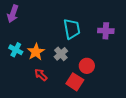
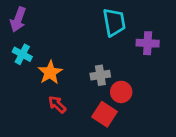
cyan trapezoid: (72, 29) -> (114, 22), moved
cyan cross: (16, 50) -> (22, 54), moved
gray cross: (61, 54) -> (100, 75), moved, turned 32

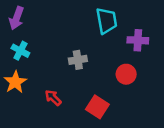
orange star: (50, 72) -> (15, 82), moved
gray cross: (100, 75) -> (78, 60), moved
red circle: (121, 92) -> (126, 74), moved

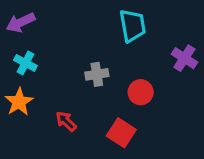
purple arrow: (17, 18) -> (21, 22), turned 45
purple cross: (138, 40) -> (184, 58), moved, turned 30
red circle: (126, 74) -> (141, 92), moved

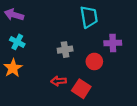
purple arrow: (21, 22) -> (14, 15), turned 42
purple cross: (184, 58) -> (113, 43), moved, turned -35
red arrow: (66, 121) -> (59, 81), moved, turned -48

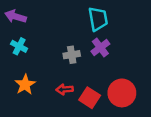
purple cross: (113, 43) -> (100, 48), moved, turned -35
red circle: (94, 61) -> (122, 93), moved, size x1.5
orange star: (13, 68) -> (25, 85), moved

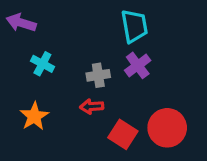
cyan cross: (19, 46) -> (42, 64), moved
red arrow: (65, 89) -> (92, 106), moved

